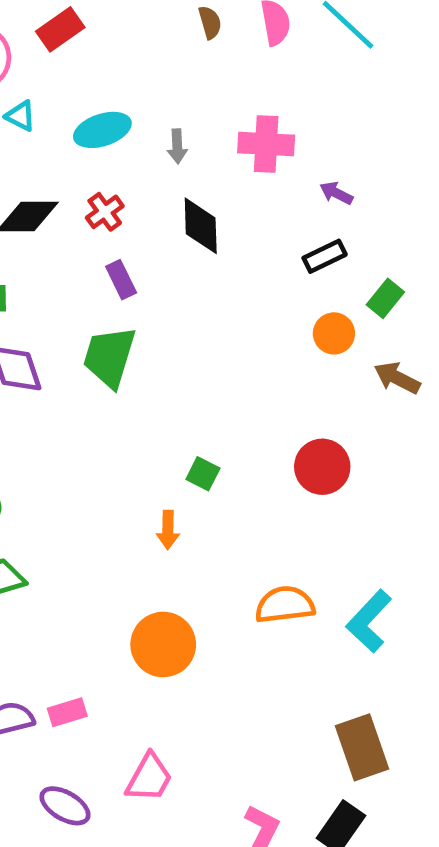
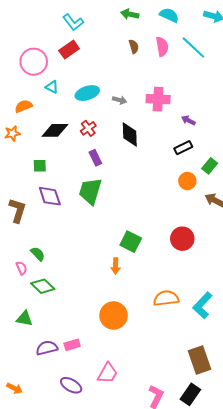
gray arrow: (177, 146) -> (120, 100), turned -72
green square: (203, 474) -> (131, 242), size x1.5

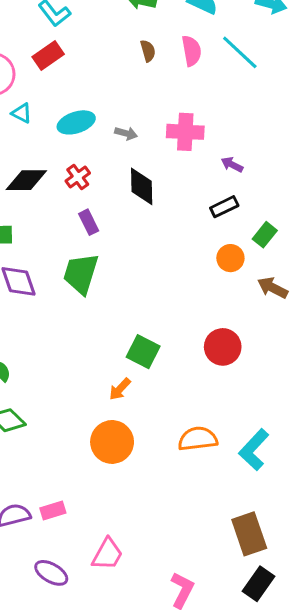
orange arrow: (116, 266) -> (120, 389), turned 42
orange circle: (114, 315) -> (112, 442), moved
black rectangle: (190, 394) -> (259, 584), moved

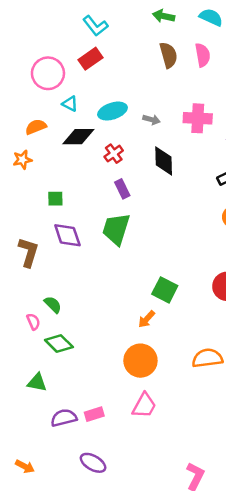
brown semicircle: (148, 51) -> (168, 55), size x1.5
black diamond: (26, 180) -> (78, 137), moved
pink trapezoid: (107, 554) -> (144, 406), moved

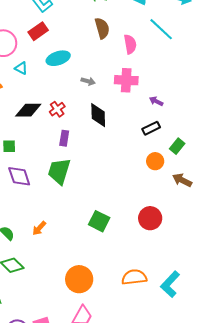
pink semicircle: (203, 55) -> (130, 44), moved
cyan ellipse: (112, 111) -> (58, 58), moved
black diamond: (78, 137) -> (28, 110), moved
purple rectangle: (122, 189) -> (64, 138), turned 35
orange arrow: (147, 319) -> (39, 228), moved

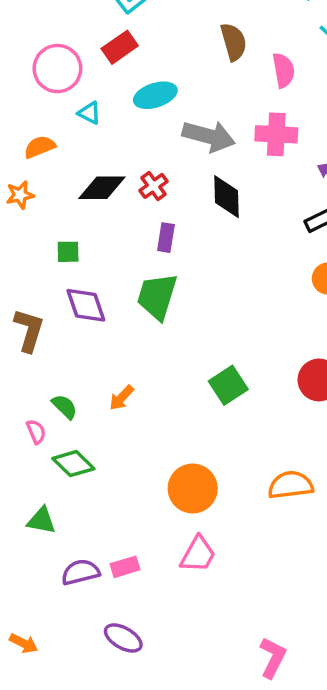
gray arrow: (88, 81) -> (209, 136), size x2.0
green square: (99, 221) -> (228, 385), turned 30

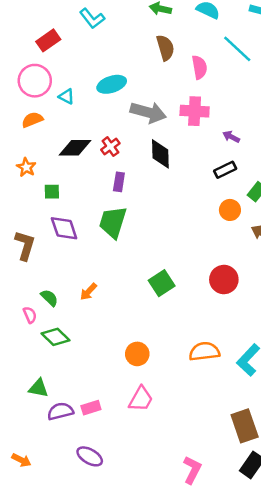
red rectangle: (120, 47) -> (48, 40), moved
pink circle: (57, 69) -> (35, 81), moved
orange star: (20, 195) -> (26, 167), moved, turned -30
orange circle: (193, 489) -> (137, 354), size x0.7
green triangle: (41, 521) -> (38, 388), moved

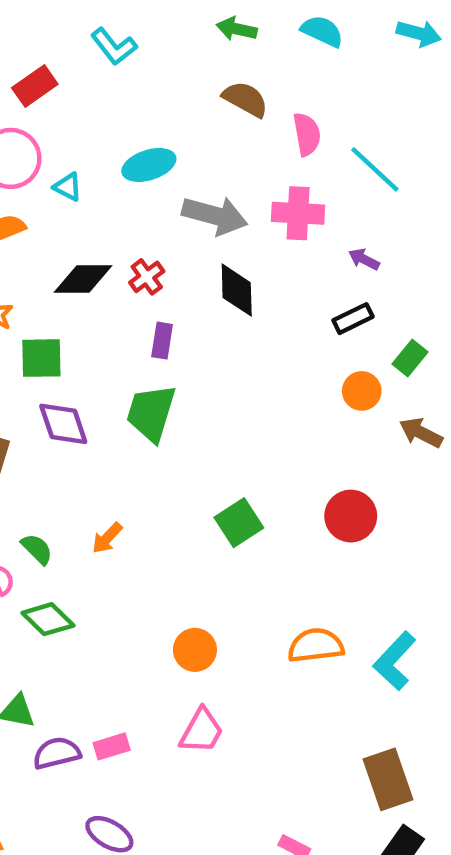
brown semicircle: (165, 48) -> (245, 99), turned -45
cyan line: (237, 49) -> (375, 169), moved
green square: (52, 192) -> (41, 358), size x1.5

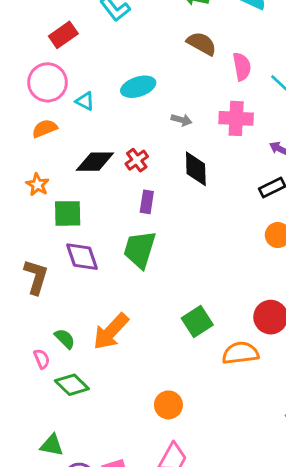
gray arrow: (215, 215) -> (181, 120), size x0.5
orange arrow: (107, 538) -> (111, 331), size x1.8
orange semicircle: (316, 645) -> (240, 353), moved

